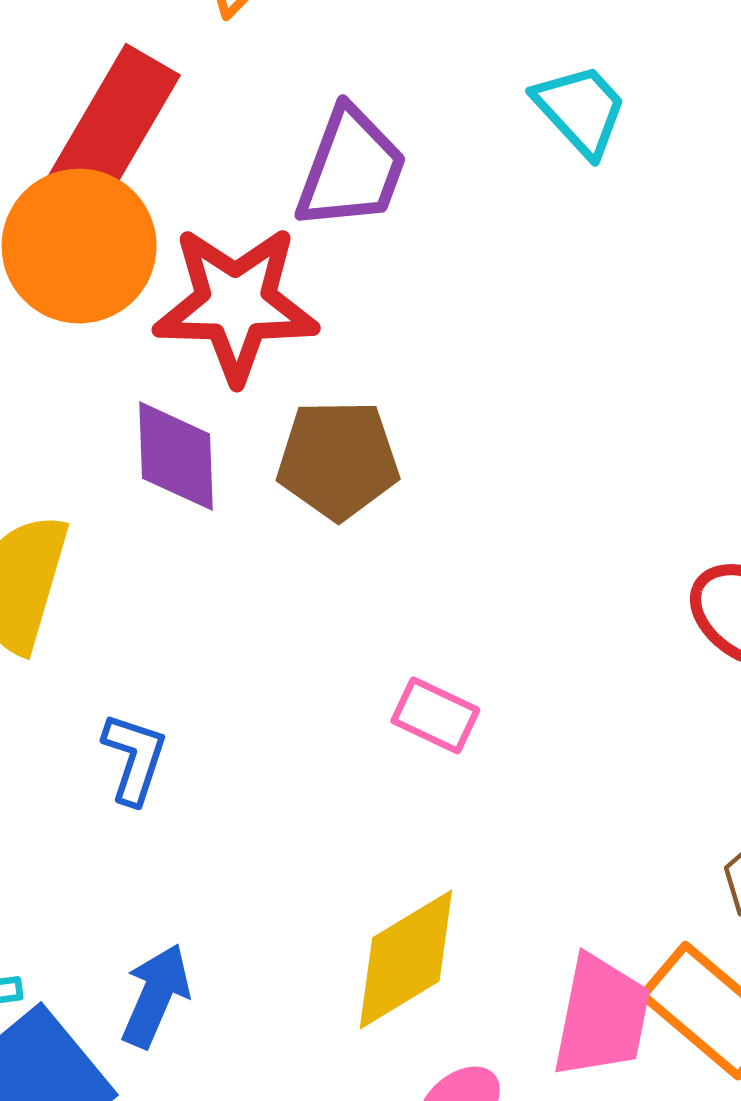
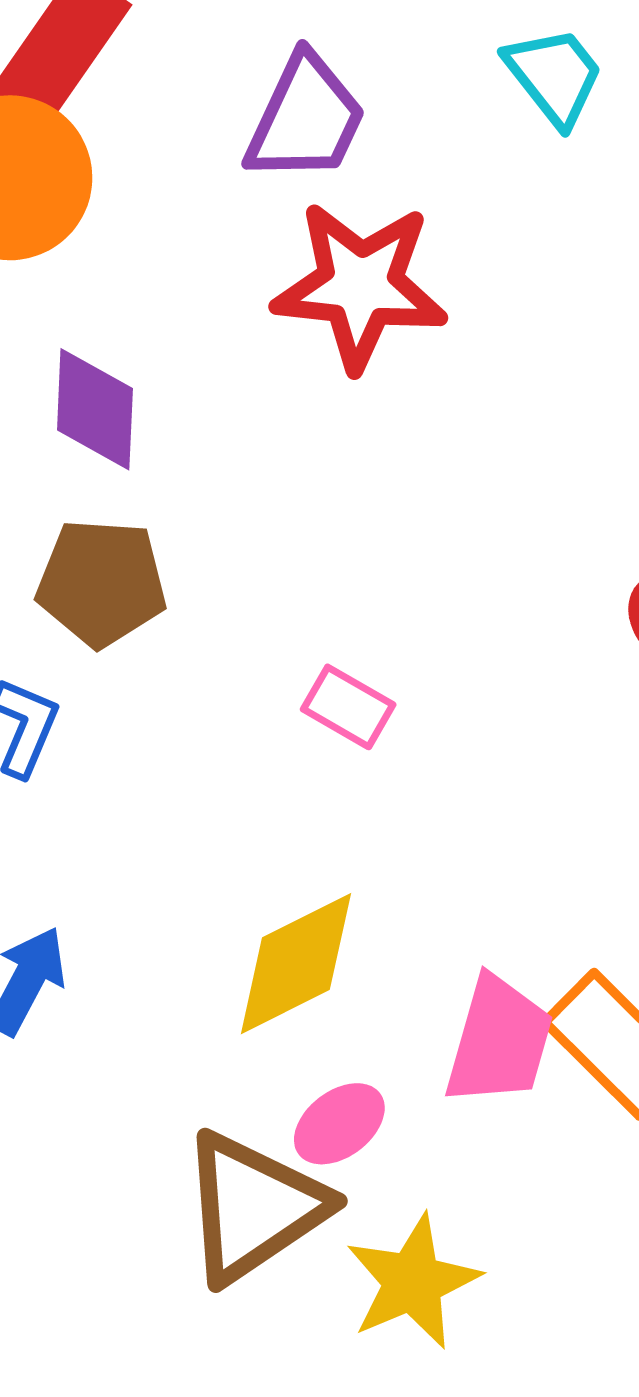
red star: (236, 304) -> (360, 286), moved
brown pentagon: (338, 460) -> (102, 583), moved

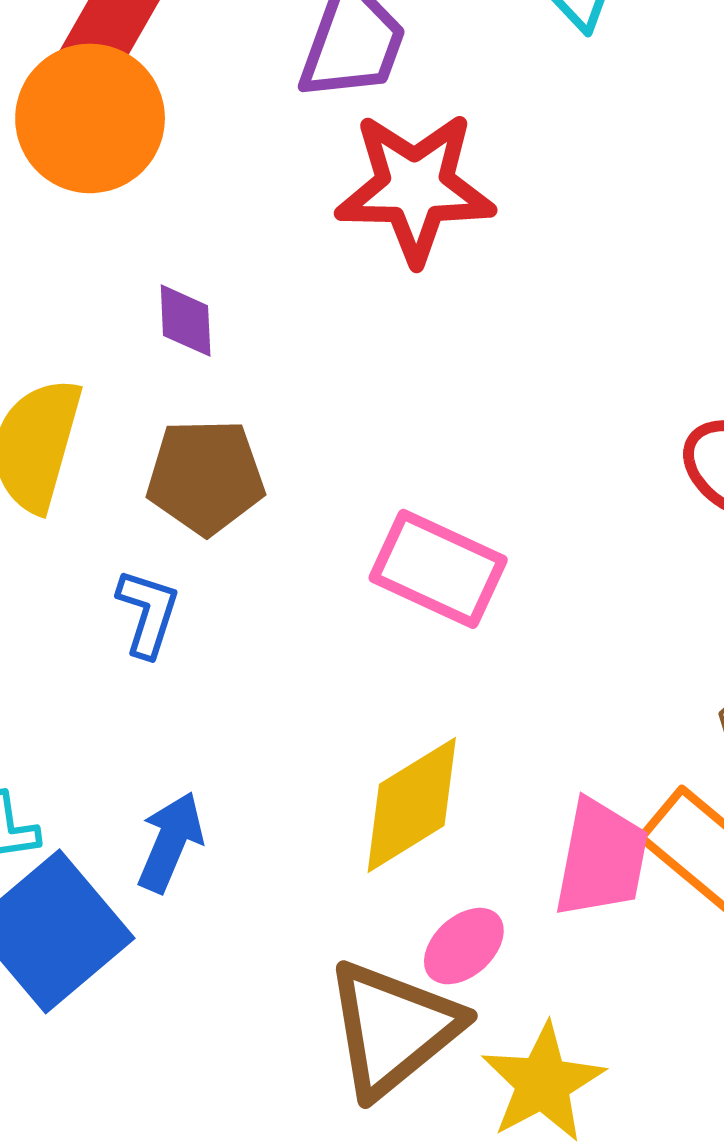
purple diamond: (95, 409) -> (186, 321), size x0.7
pink rectangle: (348, 707) -> (438, 569), size x1.6

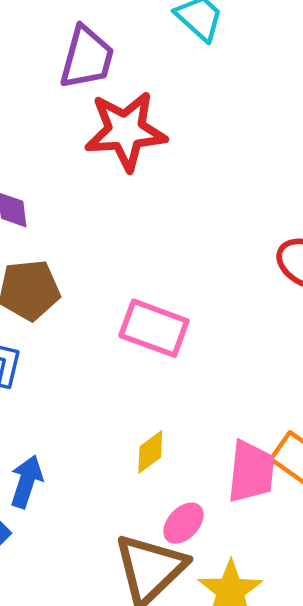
yellow diamond: (412, 805) -> (150, 452), size x0.6

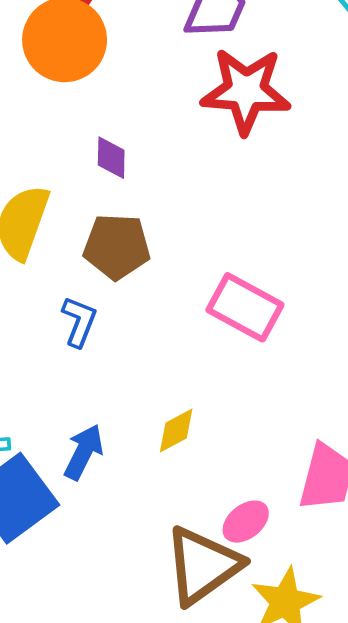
yellow diamond: (150, 452) -> (176, 431), moved

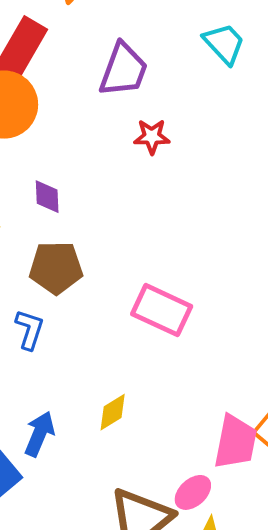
red star: (246, 91) -> (152, 137), size x0.5
pink ellipse: (246, 522) -> (193, 492), moved

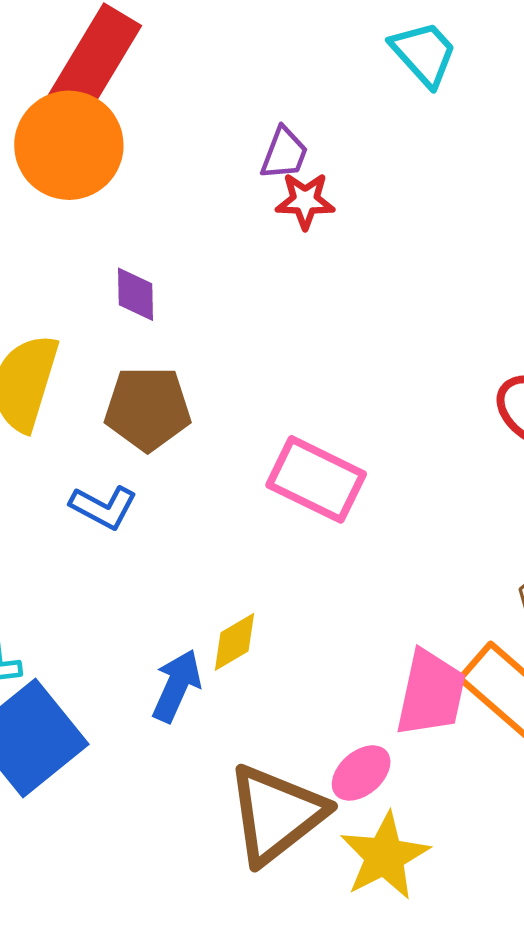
purple trapezoid: (123, 70) -> (284, 153), moved, size x0.6
blue L-shape: (29, 330) -> (103, 507), turned 99
blue arrow: (39, 434) -> (177, 686), moved

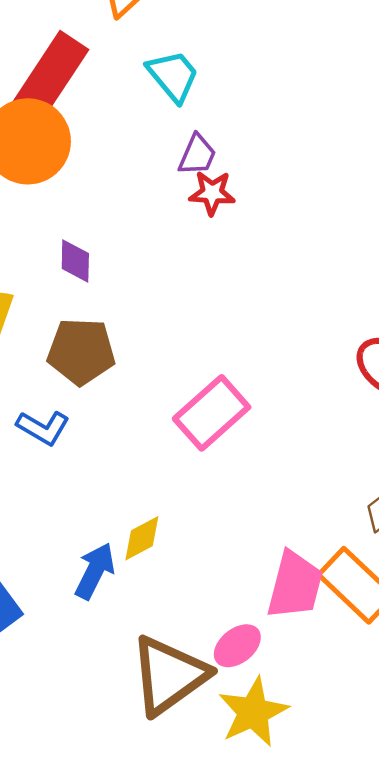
cyan trapezoid: (424, 53) -> (173, 76), moved
pink rectangle: (316, 479) -> (212, 413), turned -70

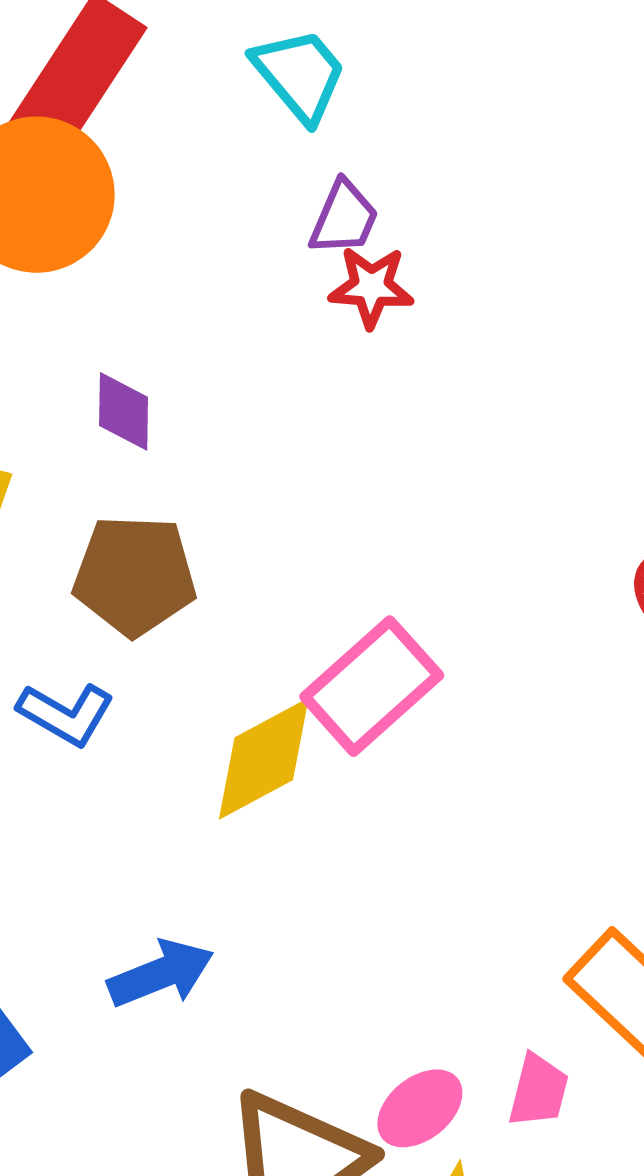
yellow diamond: (142, 538) -> (264, 759), moved, size x1.5
blue arrow: (95, 571) -> (161, 974), turned 42
pink trapezoid: (295, 585) -> (538, 1091), moved, size x0.6

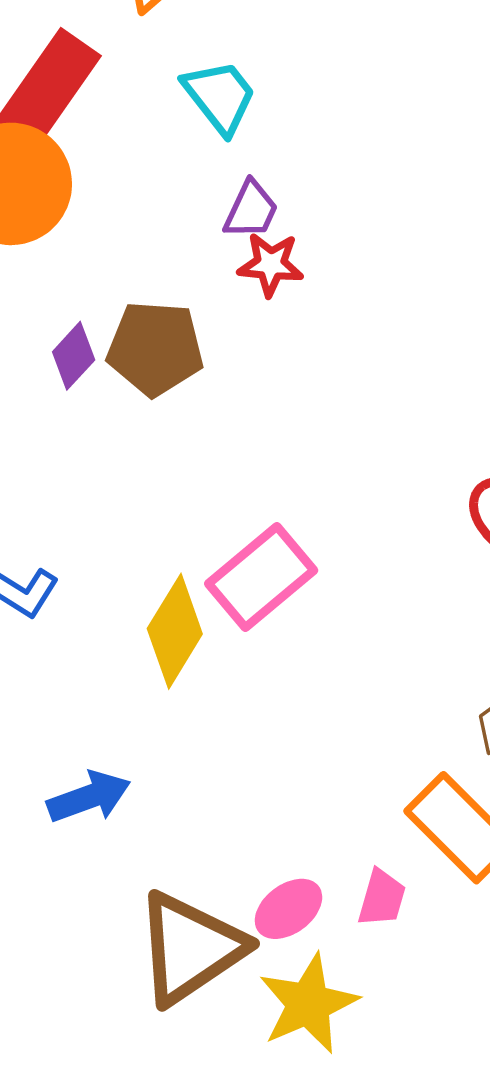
purple diamond: (124, 411) -> (74, 356), turned 40
brown pentagon: (135, 575) -> (155, 348), moved
yellow diamond: (264, 759) -> (175, 631), turned -32

